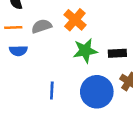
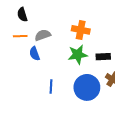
orange cross: (75, 20) -> (81, 30), moved, turned -30
blue semicircle: (18, 51) -> (35, 54), moved, turned 72

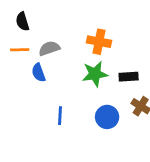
blue circle: (87, 87) -> (107, 117), size x0.7

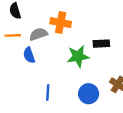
orange cross: (99, 42) -> (61, 23), moved
black rectangle: (129, 77) -> (101, 44), moved

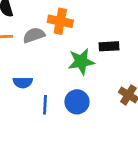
blue semicircle: (29, 55) -> (23, 82), moved, turned -70
blue circle: (89, 94) -> (77, 102), moved

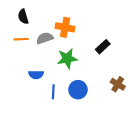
black rectangle: (109, 46) -> (103, 47), turned -40
green star: (81, 62) -> (67, 59), moved

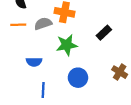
blue line: (53, 92) -> (43, 90), moved

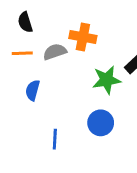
green star: (67, 45) -> (107, 80), moved
blue semicircle: (34, 62) -> (33, 90), moved, turned 105

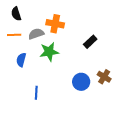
green star: (107, 80) -> (49, 52), moved
blue circle: (101, 123) -> (81, 82), moved

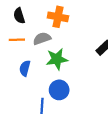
orange cross: (55, 24) -> (58, 17), moved
blue circle: (81, 82) -> (59, 90), moved

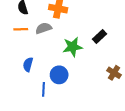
green star: (57, 59) -> (73, 47), moved
blue semicircle: (25, 68) -> (28, 65), moved

